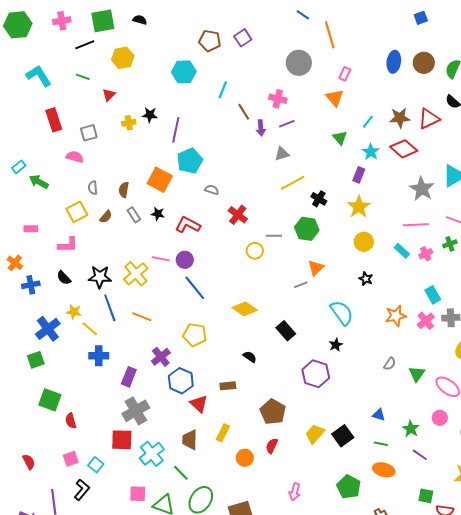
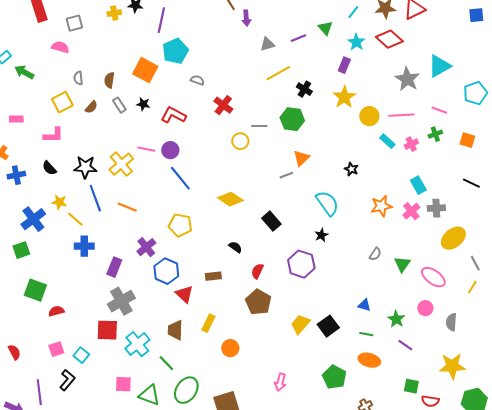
purple line: (287, 124) -> (298, 38), moved
yellow circle: (364, 242) -> (369, 116), moved
red semicircle: (71, 421) -> (56, 311), turned 91
red semicircle: (272, 446) -> (257, 271), moved

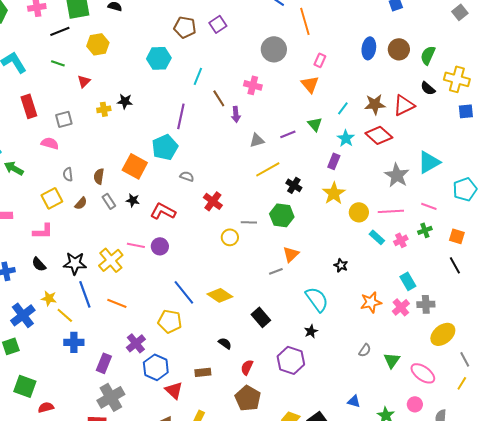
purple line: (161, 20) -> (181, 116), moved
blue line: (180, 178) -> (184, 292), moved
black line: (471, 183) -> (455, 265), moved, turned 36

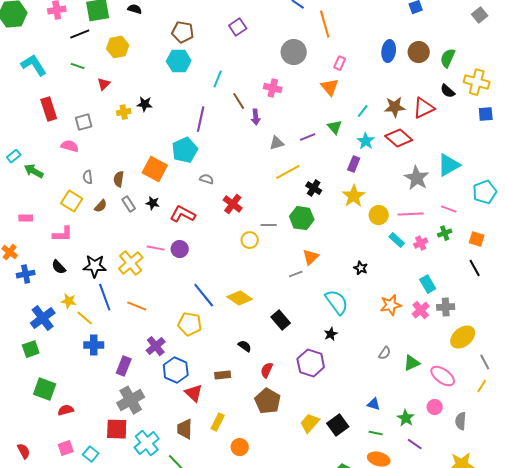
brown pentagon: (185, 27) -> (183, 32), moved
yellow square: (52, 198) -> (72, 201), turned -30
green triangle: (392, 360) -> (412, 363), turned 30

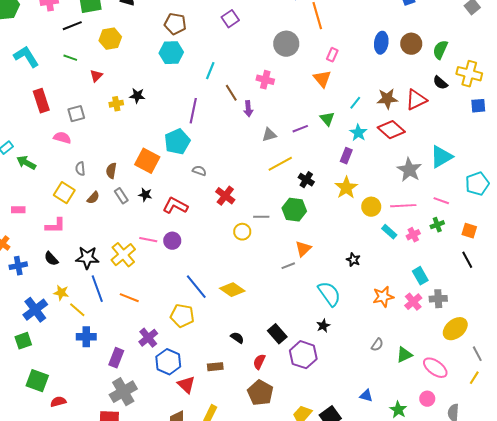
black rectangle: (281, 320) -> (277, 334), moved

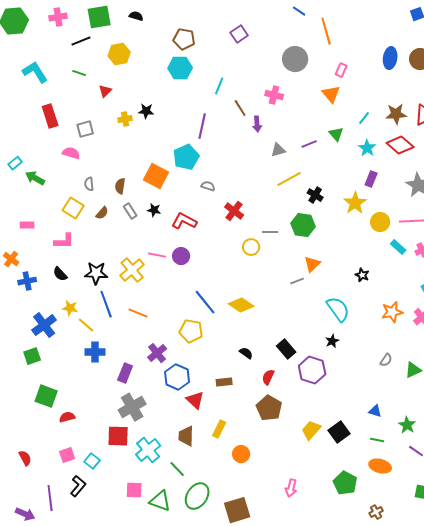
purple rectangle: (346, 156) -> (371, 179), moved

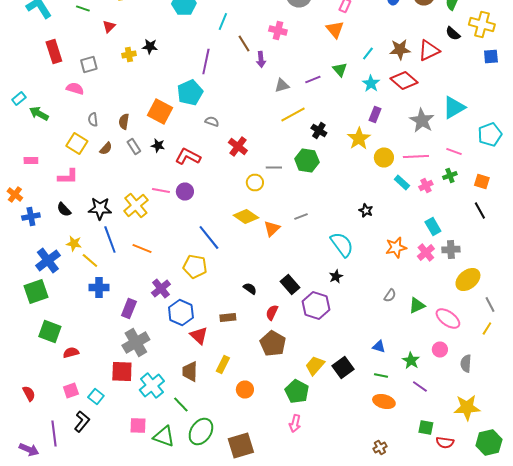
orange triangle: (312, 264) -> (272, 228), moved
yellow diamond: (241, 305) -> (246, 216), moved
green square: (32, 356) -> (36, 292), size x1.4
green pentagon: (345, 483) -> (297, 392), moved

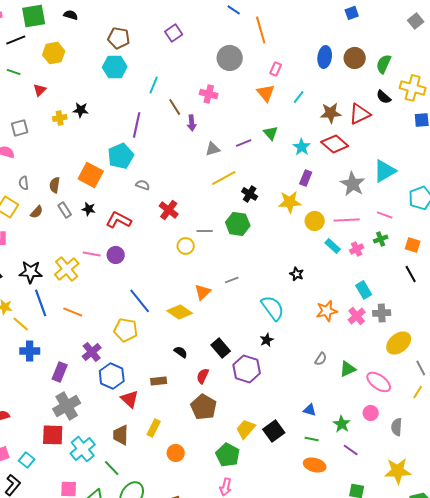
cyan line: (368, 54) -> (299, 97), moved
yellow star: (359, 138) -> (290, 202), turned 30
yellow diamond: (246, 216) -> (180, 312), moved

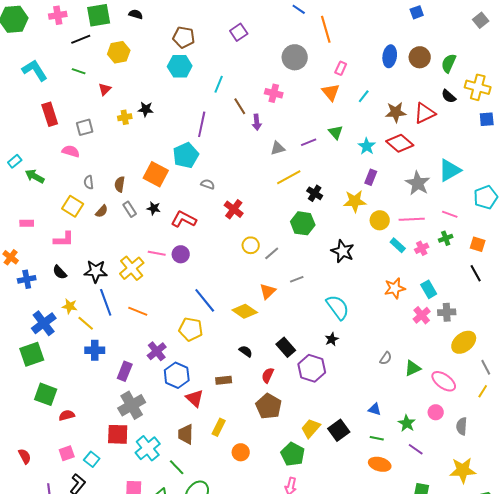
gray line: (205, 231) -> (272, 253), moved, turned -42
black star: (297, 274) -> (343, 251), moved, size x1.6
orange star: (327, 311) -> (395, 288), moved

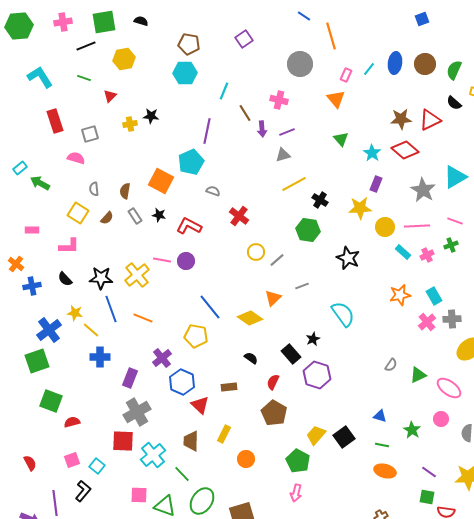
cyan line: (364, 96) -> (369, 69), moved
purple line: (309, 142) -> (287, 132), moved
black star: (332, 339) -> (313, 339), moved
purple line: (416, 449) -> (429, 472), moved

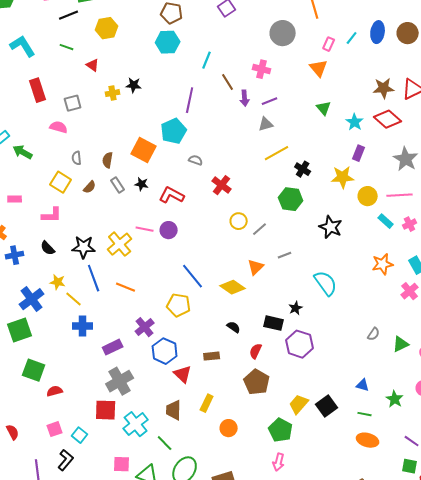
red triangle: (110, 96) -> (93, 65), turned -40
black rectangle: (291, 354) -> (274, 323), turned -36
purple rectangle: (130, 378) -> (113, 347), turned 42

